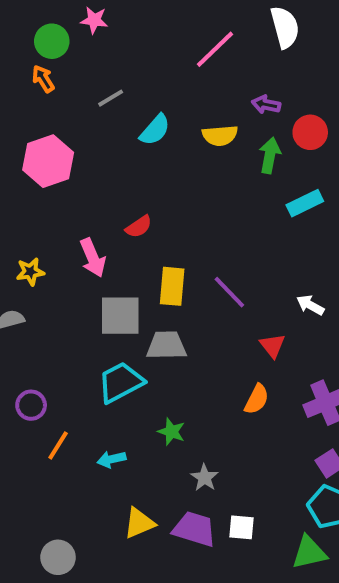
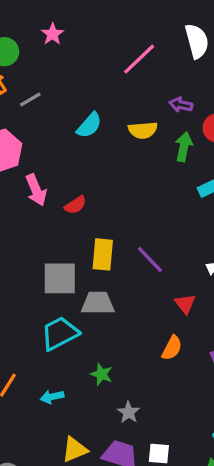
pink star: (94, 20) -> (53, 34), moved, turned 30
gray line: (111, 98) -> (30, 99), moved
pink arrow: (93, 258) -> (36, 190), moved

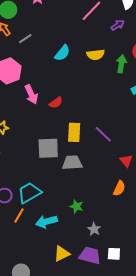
purple arrow: (181, 105) -> (118, 25), moved, turned 136
cyan trapezoid: (60, 333) -> (29, 193), moved
cyan arrow: (52, 397) -> (46, 222), size x1.5

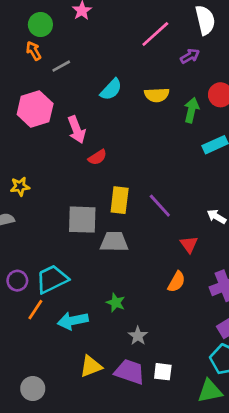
pink arrow: (31, 94) -> (77, 130), moved

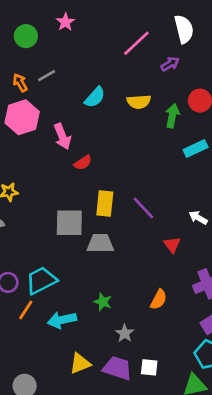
orange arrow: (34, 51) -> (20, 83), moved
orange semicircle: (176, 282) -> (159, 299), moved

